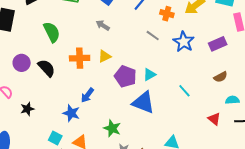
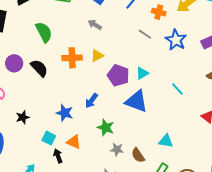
blue arrow: (87, 95) -> (91, 101), moved
black star: (27, 109) -> (23, 117), moved

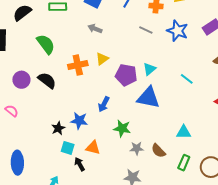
black star: (23, 117) -> (58, 128), moved

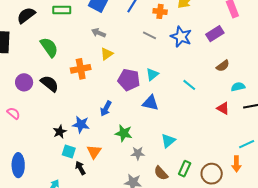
yellow triangle: (102, 59) -> (107, 54), moved
blue triangle: (148, 98) -> (150, 103), size x0.7
cyan triangle: (184, 132) -> (168, 141), moved, turned -42
orange triangle: (93, 148) -> (94, 152), turned 49
brown semicircle: (158, 151) -> (161, 173), moved

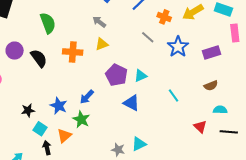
black star: (60, 132) -> (28, 110), moved
green star: (124, 133) -> (81, 119), moved
gray star: (138, 153) -> (118, 150), moved

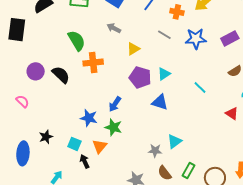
green semicircle: (48, 23) -> (77, 41), moved
yellow triangle: (102, 44) -> (133, 49), moved
blue star: (178, 47) -> (196, 39), turned -30
black star: (28, 110) -> (46, 137), moved

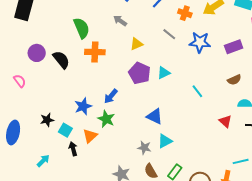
blue triangle: (160, 102) -> (155, 116), moved
blue star: (89, 118) -> (83, 106), turned 30
black star: (46, 137) -> (47, 120), moved

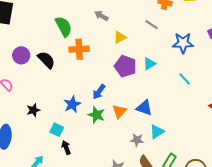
blue star: (200, 42) -> (183, 43), moved
black star: (47, 120) -> (33, 110), moved
orange triangle: (90, 136) -> (119, 111), moved

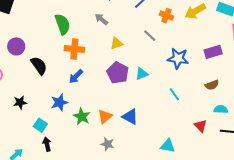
black semicircle: (46, 60) -> (39, 66), moved
blue arrow: (99, 92) -> (76, 76), moved
cyan triangle: (157, 132) -> (168, 146), moved, turned 35
gray star: (137, 140) -> (107, 144), moved

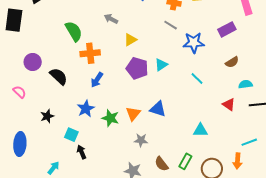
gray line: (150, 36) -> (171, 25), moved

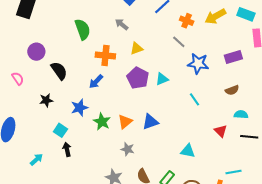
orange cross: (90, 53) -> (105, 56), moved
blue triangle: (158, 109) -> (150, 122), turned -48
black star: (47, 116) -> (46, 100), moved

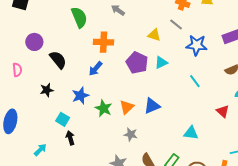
yellow triangle: (137, 48) -> (154, 35), moved, turned 40
pink semicircle: (18, 78) -> (17, 70), turned 32

